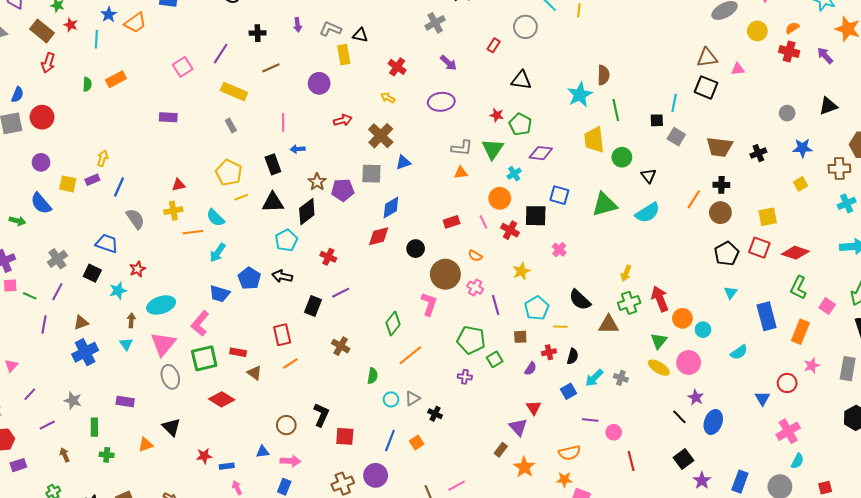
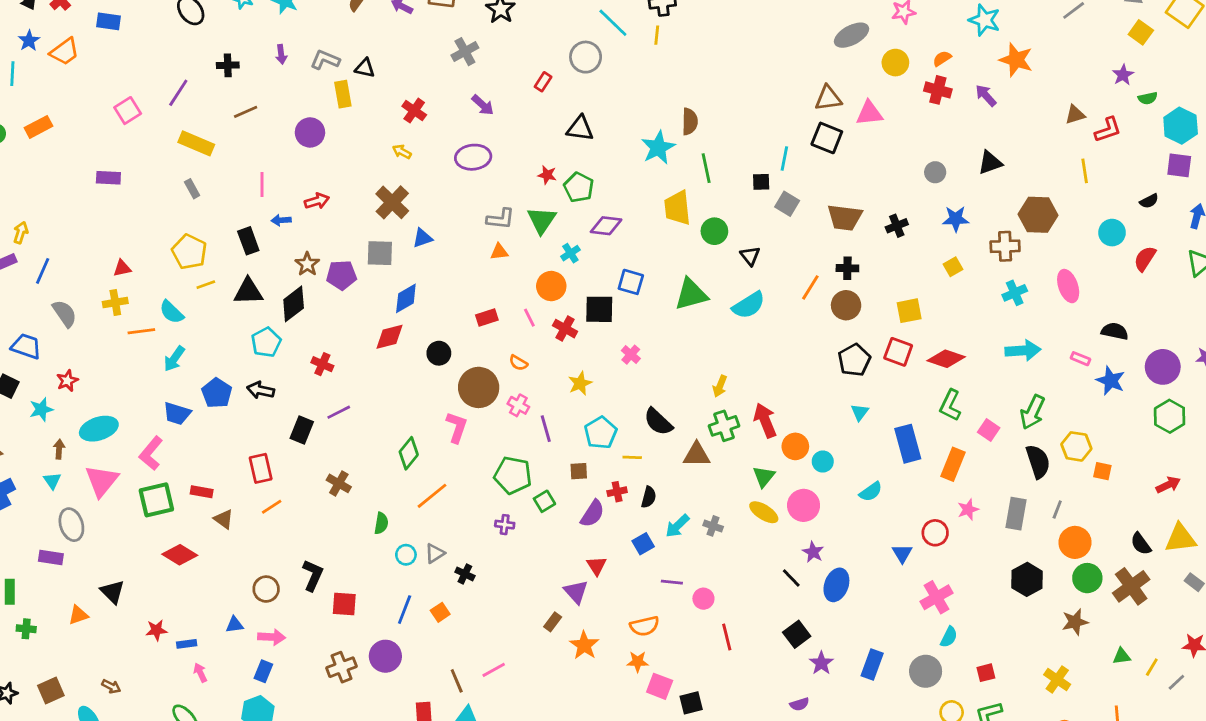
pink triangle: (738, 69) -> (869, 113), size x1.5
red arrow: (343, 120) -> (317, 201), moved
purple semicircle: (531, 369) -> (592, 514), size x1.5
gray ellipse: (170, 377) -> (71, 525), moved

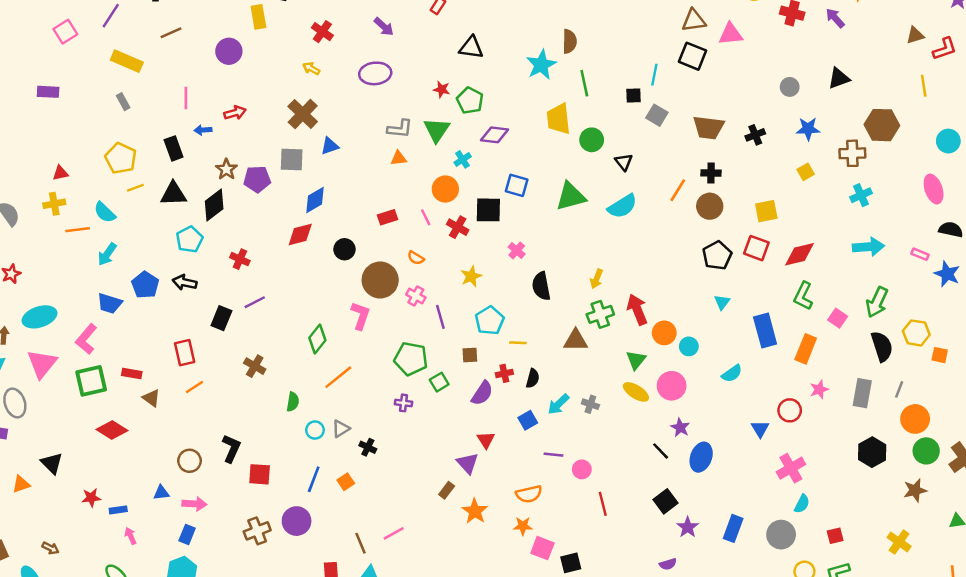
pink ellipse: (1068, 286) -> (934, 189), moved
red diamond: (946, 359) -> (800, 254), turned -32
black semicircle: (658, 422) -> (541, 286), moved, turned 36

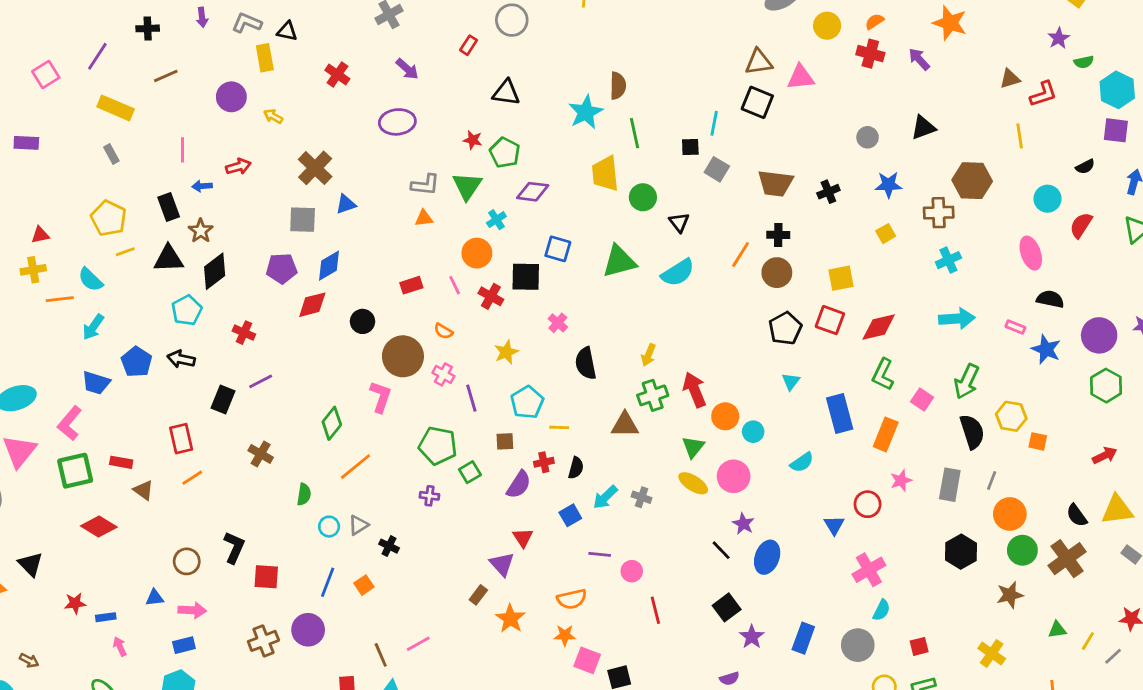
yellow arrow: (311, 68) -> (273, 116), moved
brown star: (226, 169) -> (201, 231), moved
purple pentagon: (257, 179) -> (282, 268), moved
blue rectangle: (187, 535) -> (184, 645), turned 54

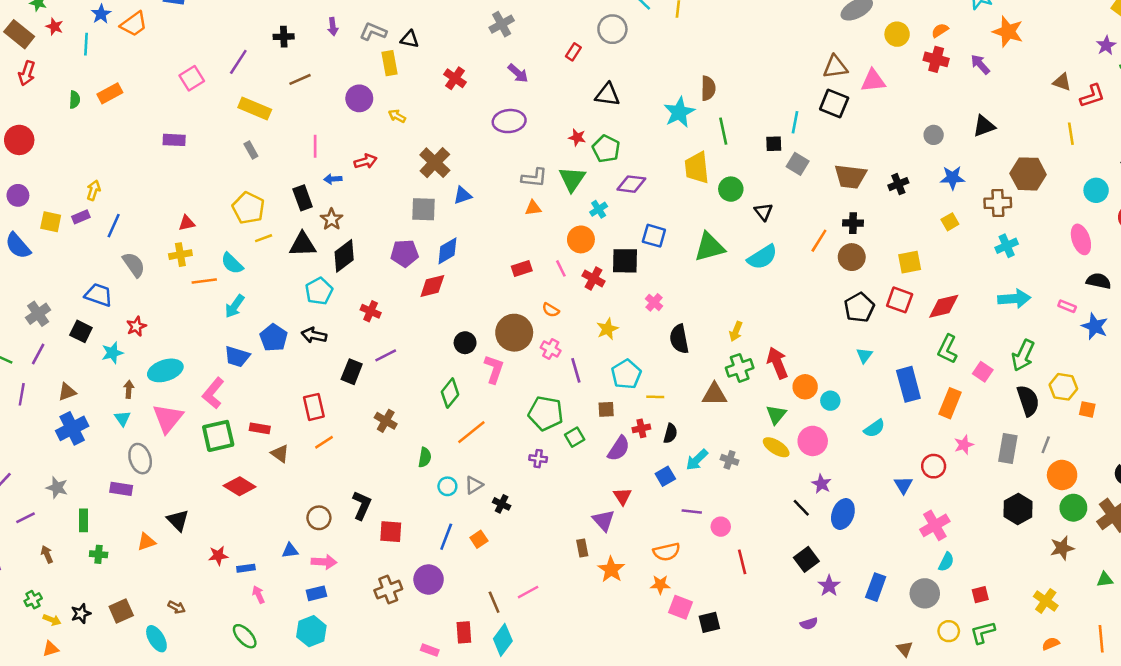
brown triangle: (1010, 79) -> (1062, 82), turned 36
black circle: (363, 321) -> (465, 343), moved
brown rectangle: (478, 595) -> (582, 548), turned -48

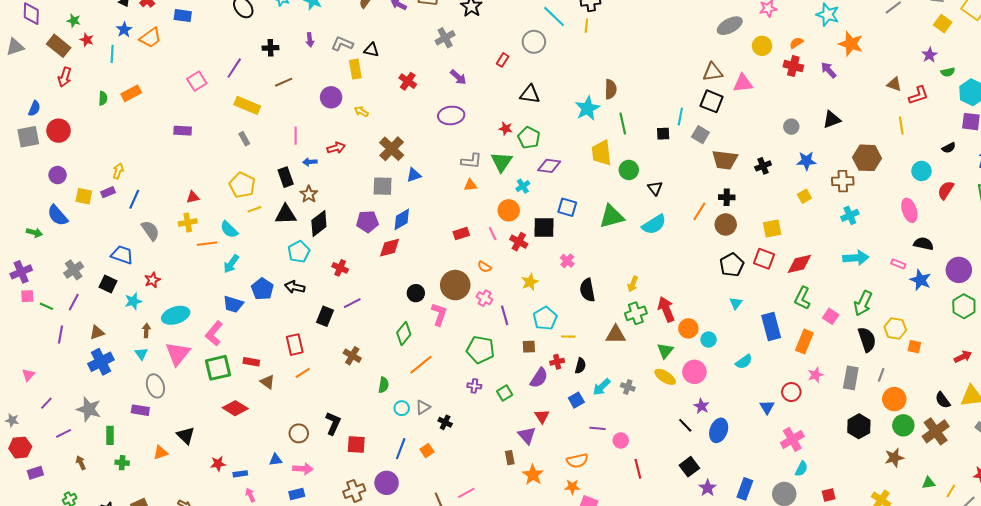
gray square: (798, 164) -> (700, 135), moved
green square: (575, 437) -> (505, 393), moved
gray star: (57, 488) -> (89, 409), size x1.4

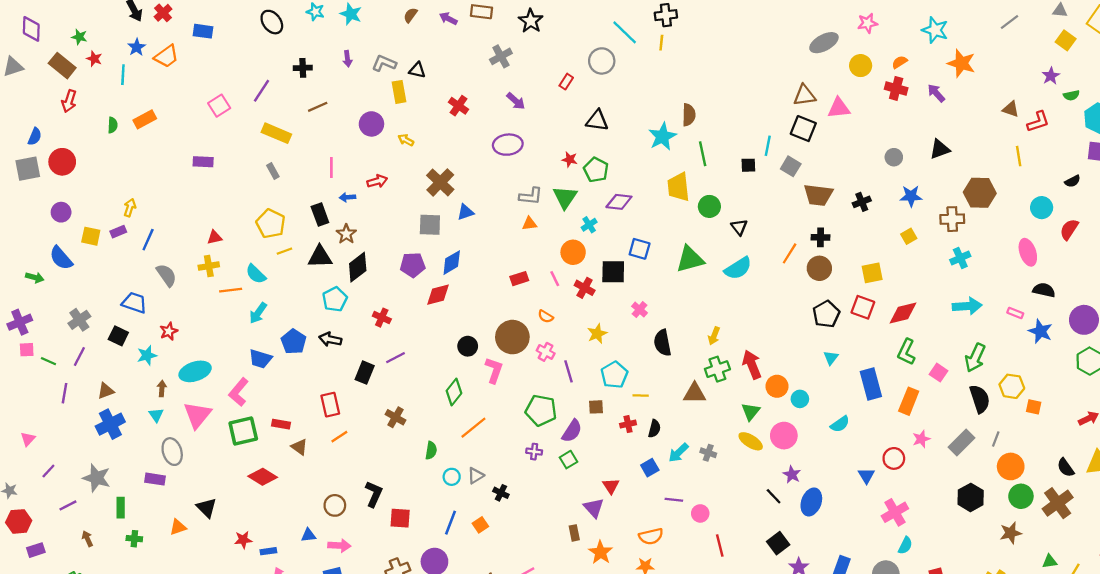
purple semicircle: (539, 378) -> (572, 431), moved
gray rectangle: (851, 378) -> (961, 442), turned 35

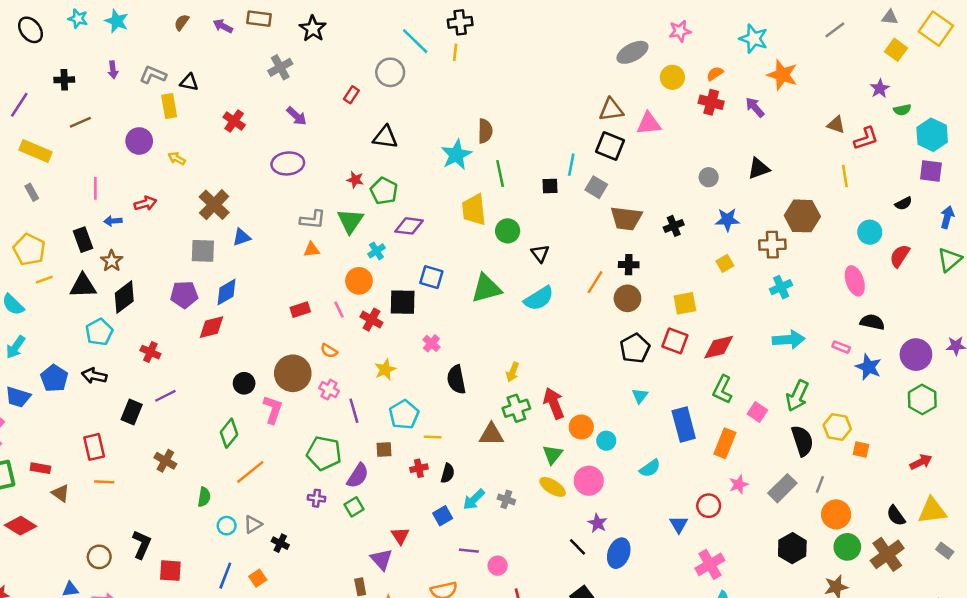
orange line: (339, 437) -> (104, 482), turned 36

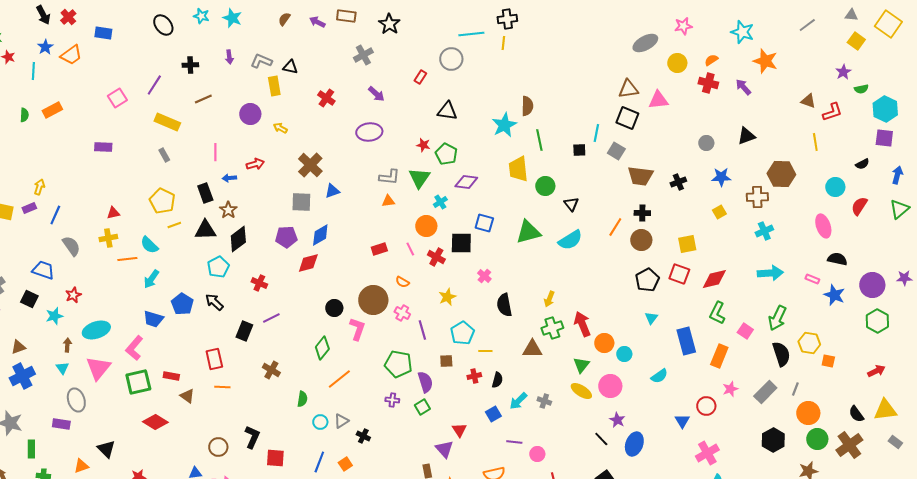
cyan line: (415, 41) -> (471, 34), turned -50
black arrow: (94, 376) -> (214, 302), turned 30
purple semicircle: (358, 476) -> (425, 382), turned -50

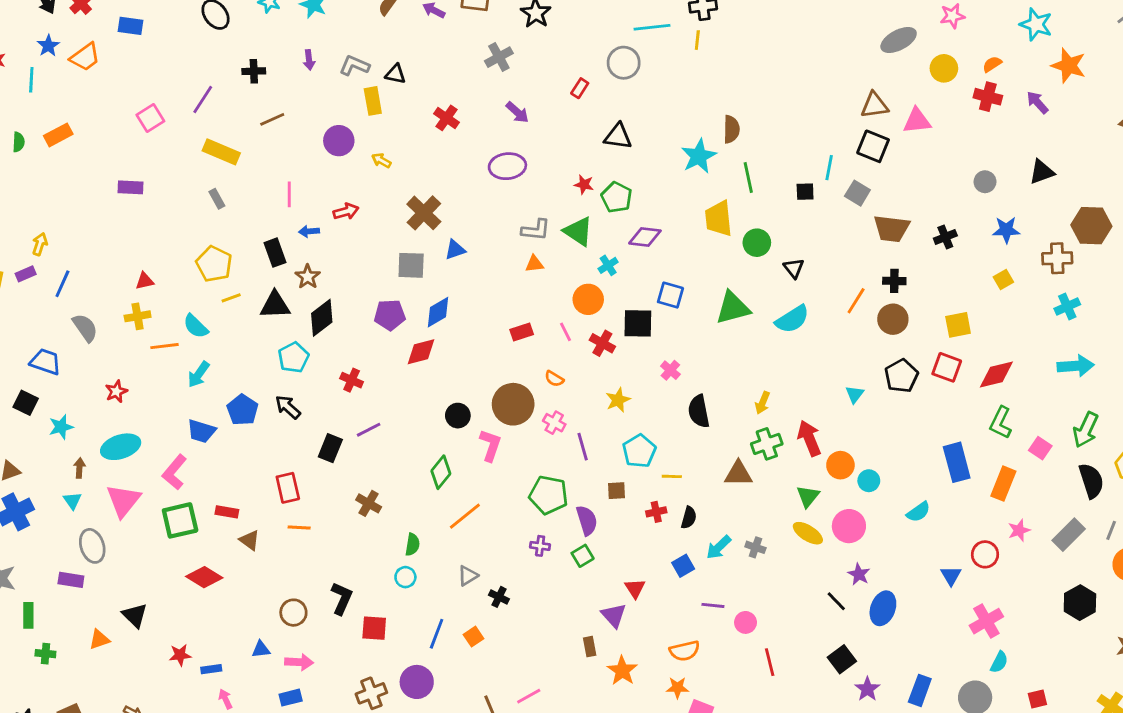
green triangle: (419, 178) -> (578, 231), turned -30
red star: (73, 295) -> (116, 391), moved
cyan triangle: (651, 318) -> (855, 394), moved
cyan circle: (320, 422) -> (405, 577), moved

